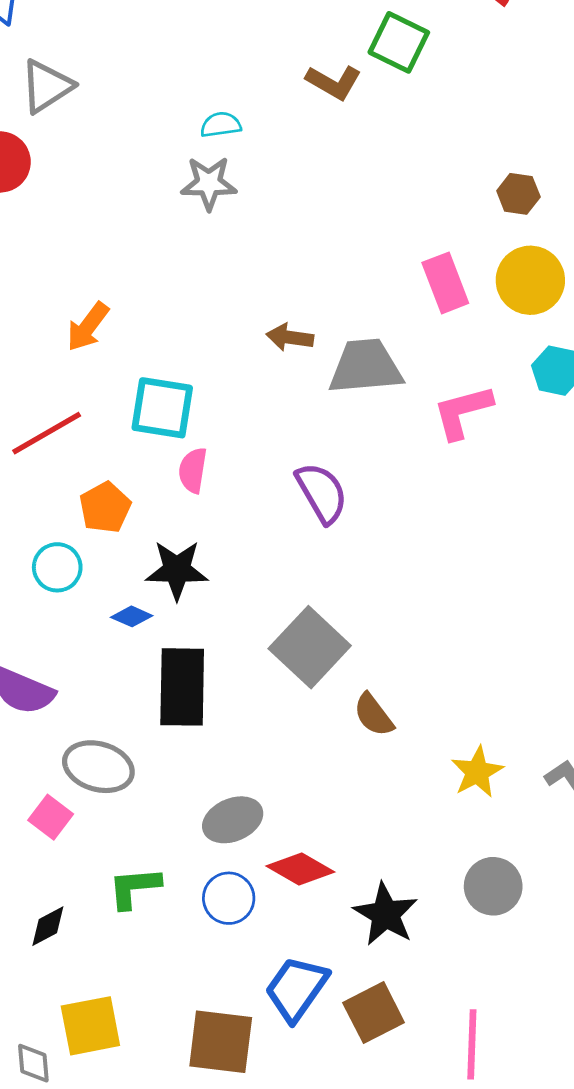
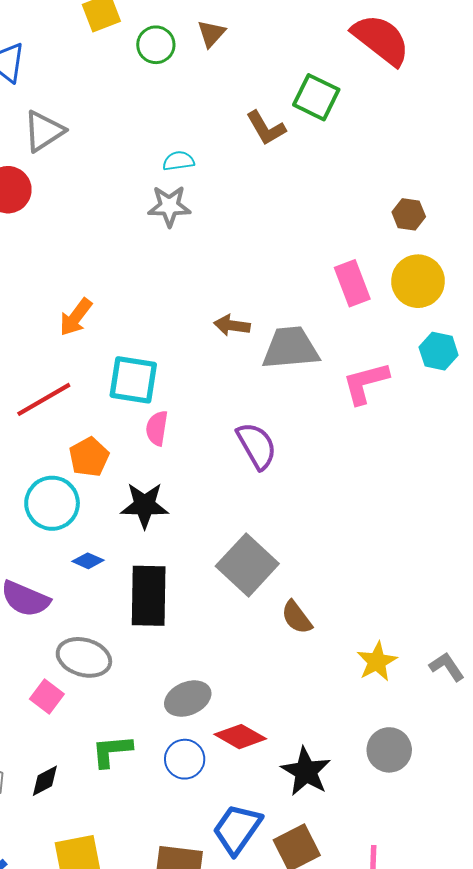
brown L-shape: (334, 82) -> (266, 128), turned 30
cyan circle: (57, 567) -> (52, 503), size x1.4
blue diamond: (132, 616) -> (88, 561), moved

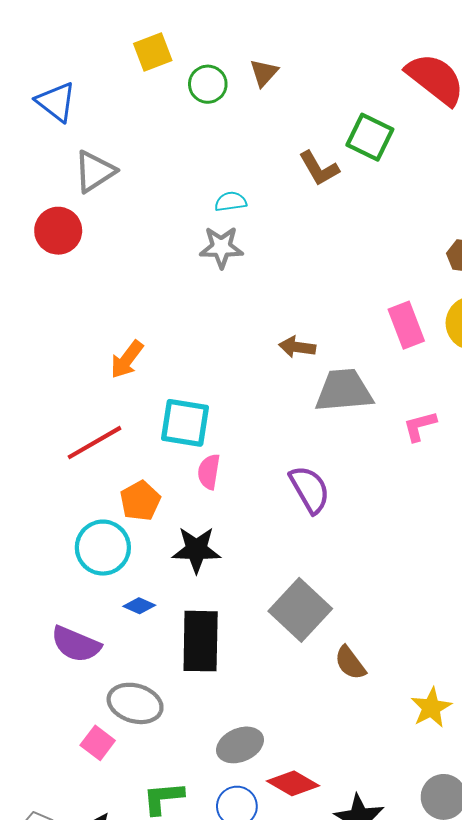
brown arrow: (232, 325) -> (297, 347), moved
pink L-shape: (366, 383) -> (420, 426), size x0.7

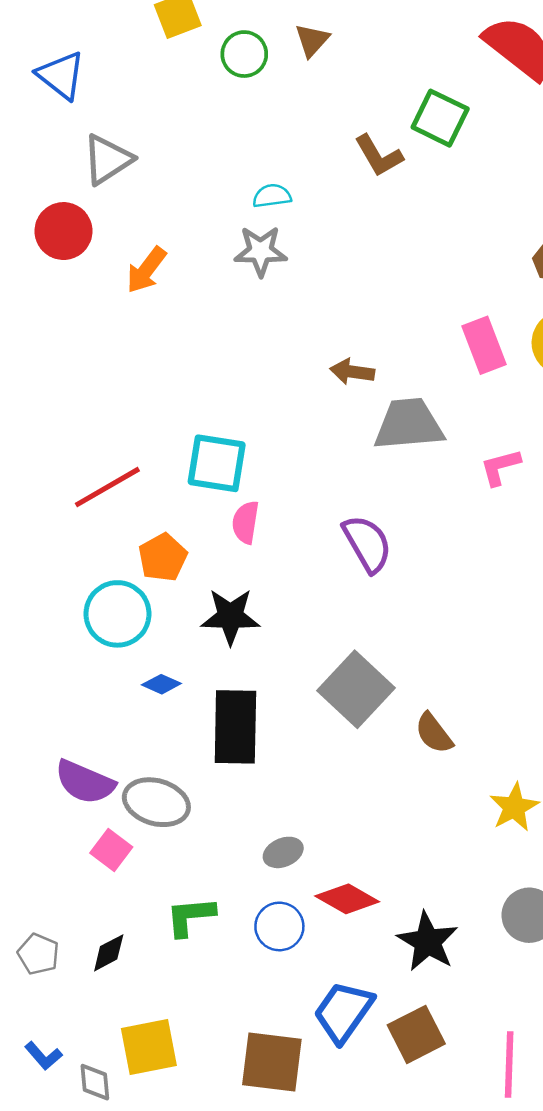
orange arrow: (127, 359) -> (146, 270), moved
purple semicircle: (76, 644) -> (85, 782), moved
brown semicircle: (350, 663) -> (434, 733), moved
gray ellipse: (240, 745) -> (283, 852), size x0.7

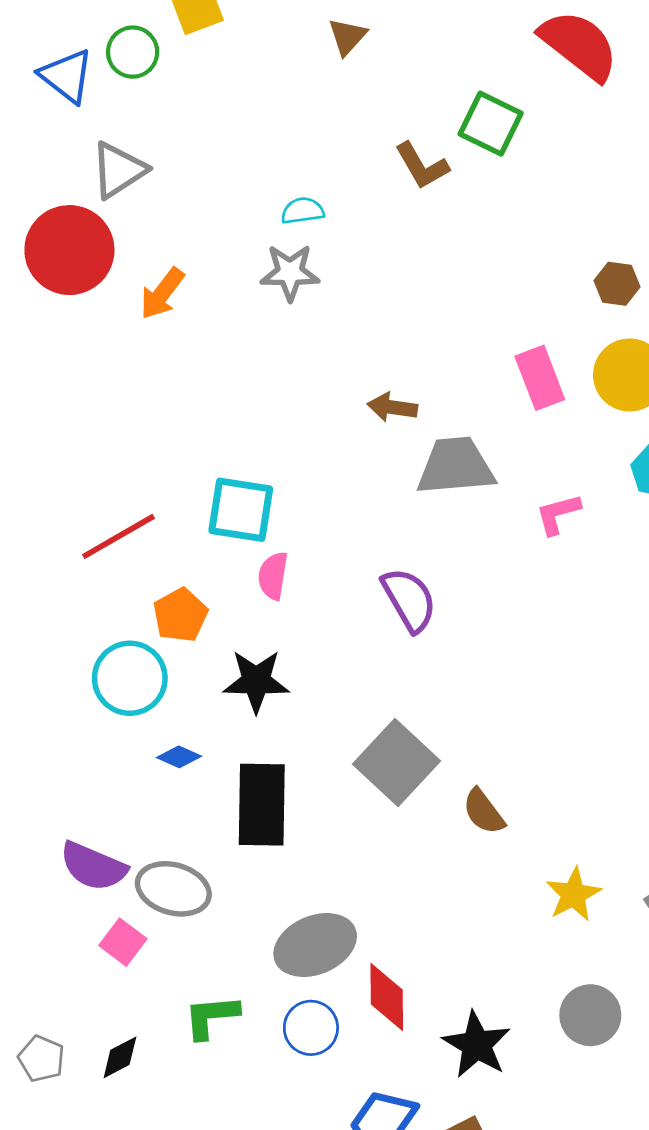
green circle: (244, 54) -> (133, 52), moved
red circle: (63, 231) -> (69, 250), size x1.4
gray ellipse: (283, 852) -> (315, 945), size x1.8
red diamond: (347, 899) -> (387, 997), turned 60

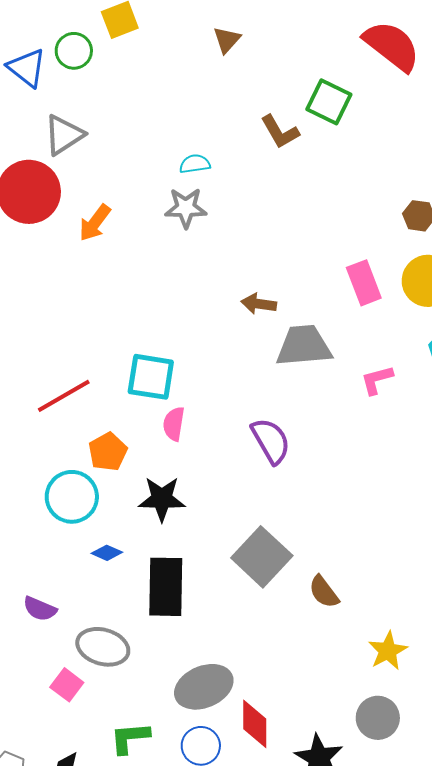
purple semicircle: (93, 866) -> (40, 609), moved, size x0.7
gray circle: (590, 1015) -> (378, 718), moved

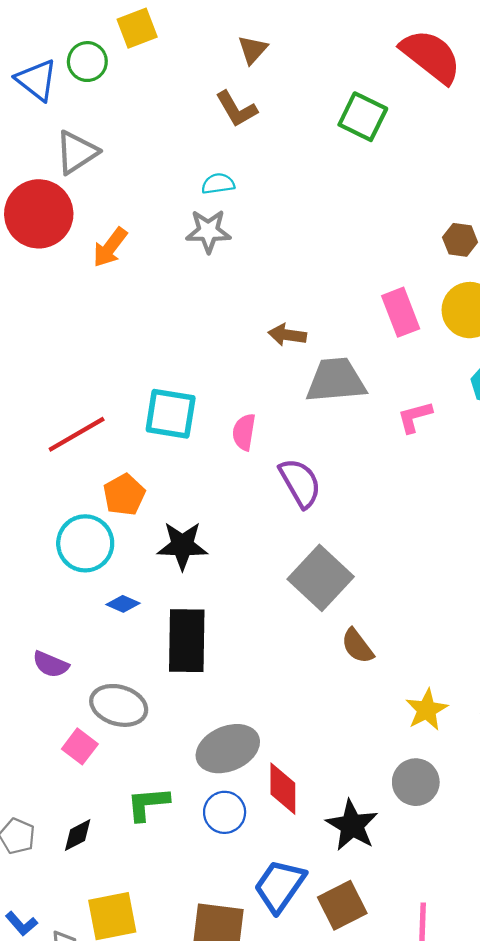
brown L-shape: (280, 132) -> (236, 109), moved
pink semicircle: (174, 424) -> (244, 432), moved
gray square: (262, 557) -> (321, 578), moved

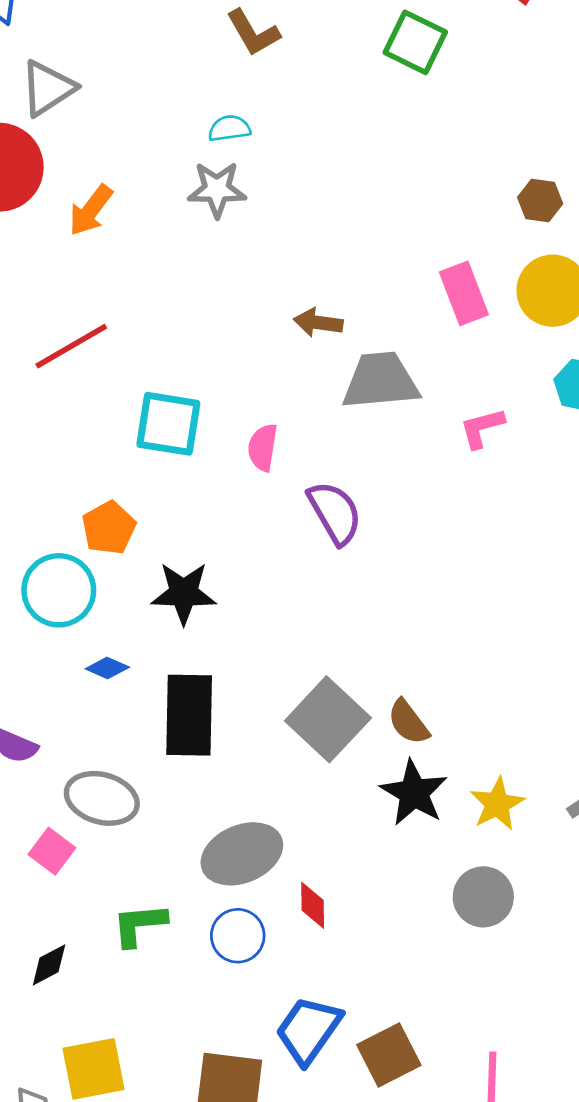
red line: (77, 434) -> (71, 346), moved
gray square: (321, 578) -> (328, 719), moved
red diamond: (283, 789) -> (313, 905), size x0.7
black star: (352, 825) -> (414, 793), moved

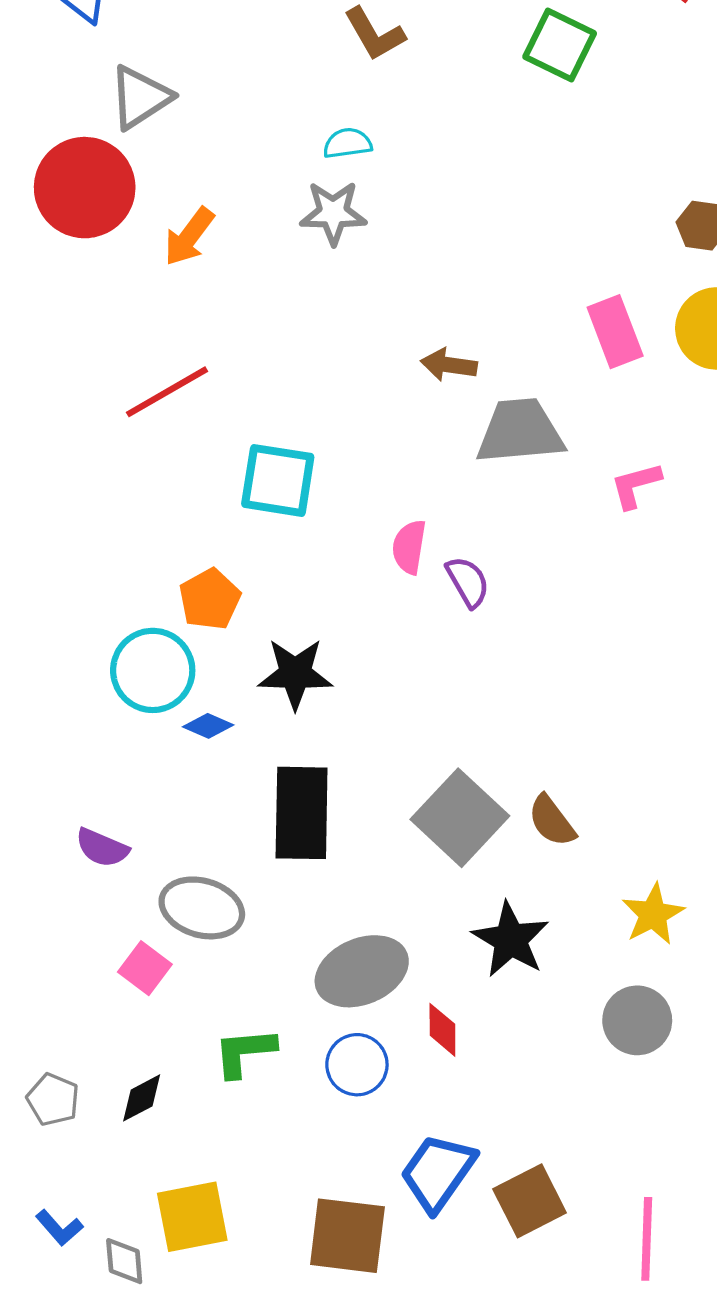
pink semicircle: (263, 447) -> (409, 547), moved
purple semicircle: (335, 513) -> (468, 582), size x0.7
blue diamond: (107, 668) -> (208, 726), moved
black star: (414, 793) -> (511, 940), moved

